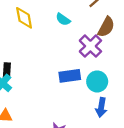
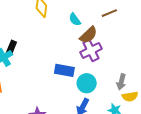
brown semicircle: (106, 27) -> (88, 35), moved

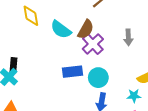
cyan semicircle: (75, 19) -> (61, 30), moved, size x1.5
gray arrow: (121, 82) -> (128, 37), moved

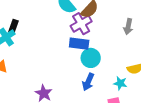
purple cross: (93, 44) -> (81, 24), moved
blue rectangle: (73, 72) -> (79, 44), moved

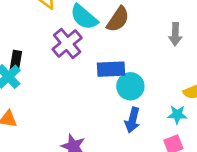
purple cross: (81, 24) -> (67, 43), moved

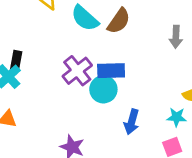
purple cross: (67, 43) -> (77, 71), moved
cyan circle: (130, 86) -> (103, 89), moved

